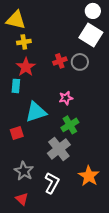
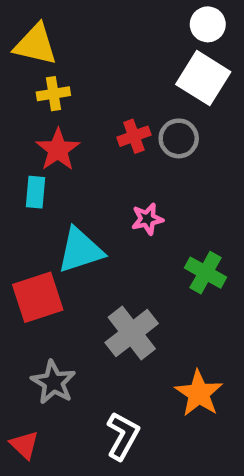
green cross: (70, 125) -> (206, 273), moved, turned -30
red square: (17, 133) -> (38, 297), size x1.6
white L-shape: (52, 183) -> (123, 436), moved
red triangle: (22, 199) -> (24, 445), moved

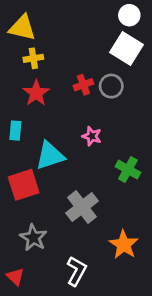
cyan rectangle: (36, 192) -> (15, 131), moved
pink star: (147, 219) -> (92, 136), turned 30

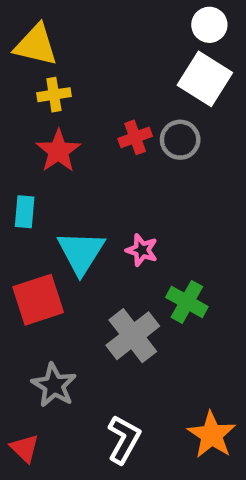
pink star: (92, 136) -> (142, 250), moved
cyan triangle: (50, 156) -> (81, 252), turned -40
green cross: (128, 170) -> (187, 302), moved
orange star: (124, 245) -> (212, 435), moved

